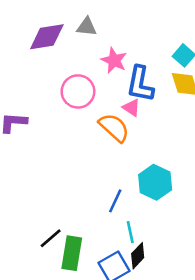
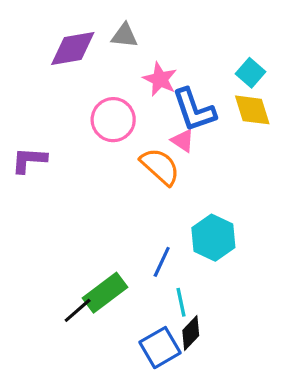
blue L-shape: (140, 84) -> (194, 110), turned -30
green rectangle: (72, 253) -> (105, 293), moved, turned 44

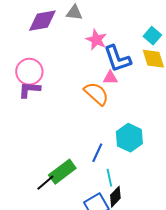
pink circle: (113, 120) -> (29, 72), moved
pink triangle: (183, 141) -> (110, 78), turned -35
purple L-shape: (29, 160) -> (29, 90), moved

